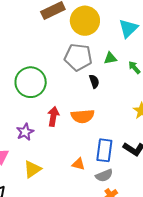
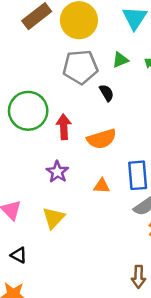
red arrow: (53, 116) -> (64, 127), moved
purple star: (25, 132) -> (57, 172), moved
orange triangle: (78, 164) -> (102, 186), moved

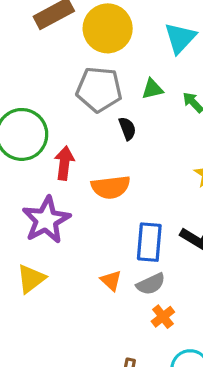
purple star: (57, 172) -> (46, 220), size x1.6
orange triangle: (102, 186) -> (111, 281), moved, turned 30

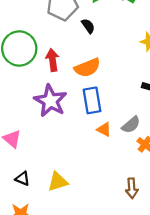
blue rectangle: (149, 242) -> (92, 100), moved
yellow triangle: (31, 279) -> (58, 182), moved, turned 35

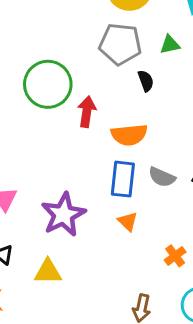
purple star: (50, 101) -> (63, 215), moved
gray semicircle: (131, 125) -> (162, 177), moved, turned 48

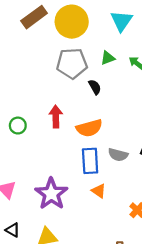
green circle: (48, 84) -> (18, 126), moved, size x0.5

